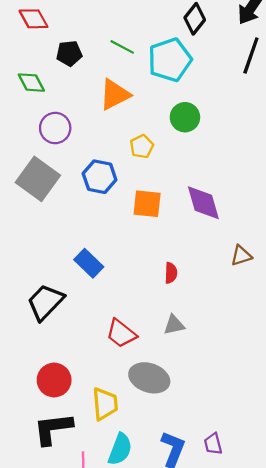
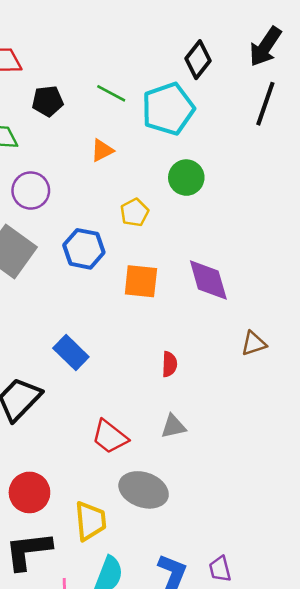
orange triangle: (115, 94) -> (102, 150), size x0.6

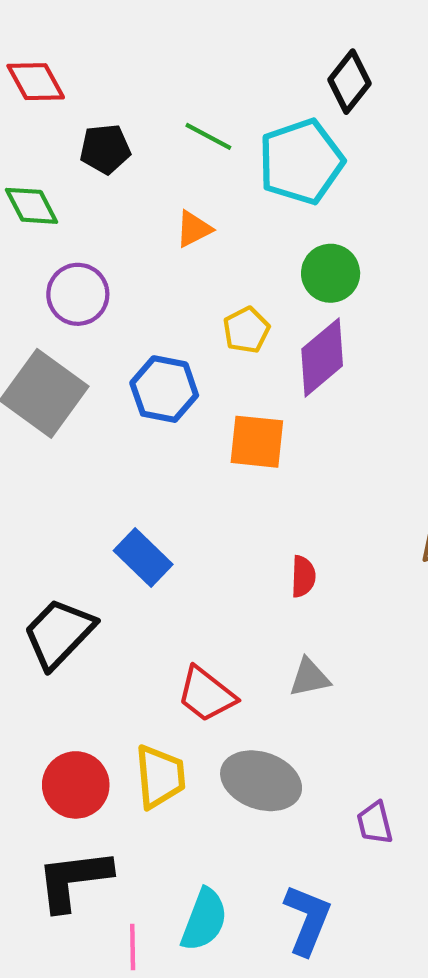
purple diamond: (208, 280) -> (322, 357), moved, turned 66
yellow trapezoid: (90, 521) -> (160, 777), moved
purple trapezoid: (220, 569) -> (375, 823), moved

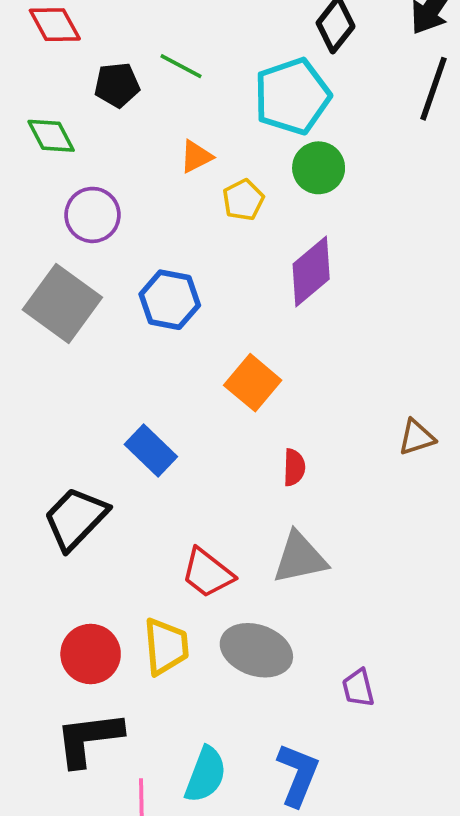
green line: (208, 136) -> (181, 66), moved
green circle: (331, 273) -> (319, 168), moved
yellow pentagon: (246, 330) -> (243, 200), moved
orange square: (257, 442) -> (253, 383), moved, turned 34
gray triangle: (309, 678) -> (300, 558), size x1.5

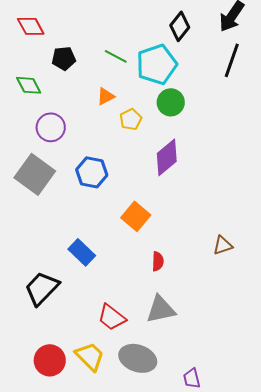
green line: (181, 66) -> (116, 56), moved
yellow trapezoid: (166, 646) -> (90, 356), turned -40

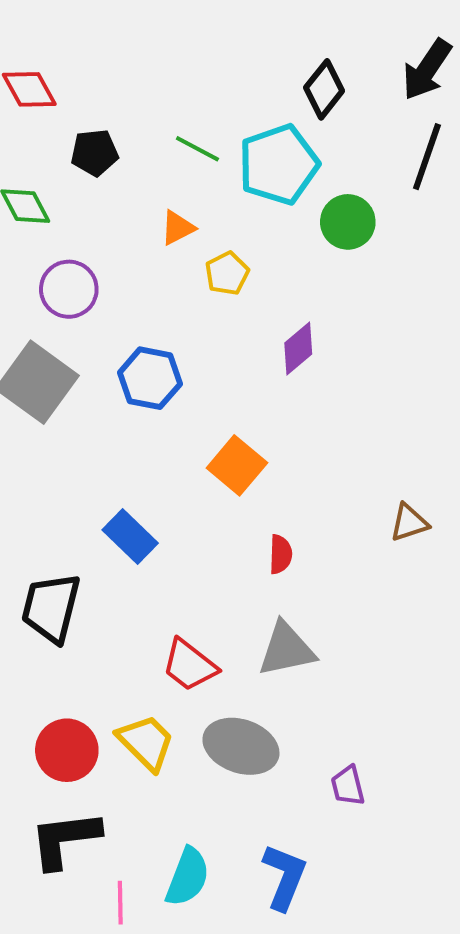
green circle: (171, 102) -> (348, 222), moved
purple diamond: (167, 157) -> (298, 349), size x0.7
black trapezoid: (42, 288) -> (51, 608), turned -30

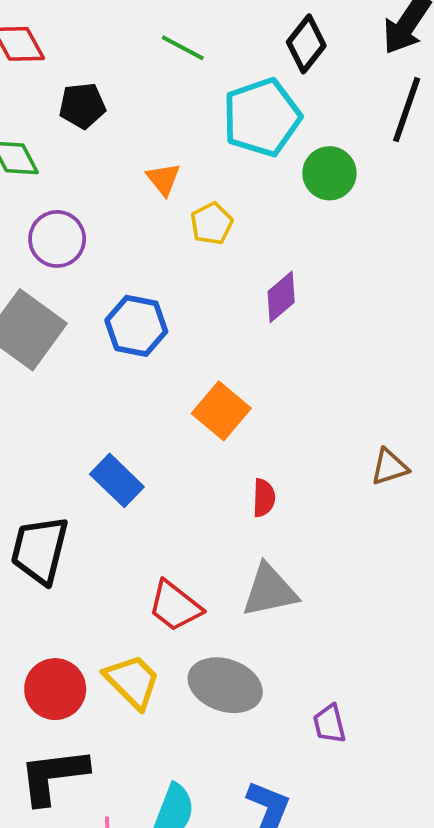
green line: (197, 149) -> (183, 48), moved
orange triangle: (178, 228) -> (163, 179), turned -42

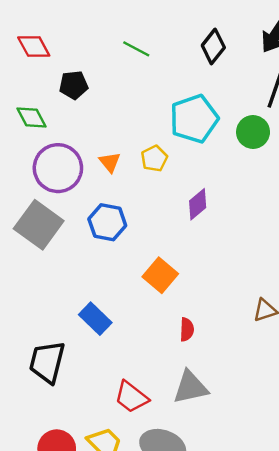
cyan pentagon: (262, 117) -> (194, 119), moved
green circle: (329, 173) -> (253, 132), moved
orange triangle: (163, 179) -> (110, 162), moved
purple circle: (57, 239) -> (58, 168), size x1.4

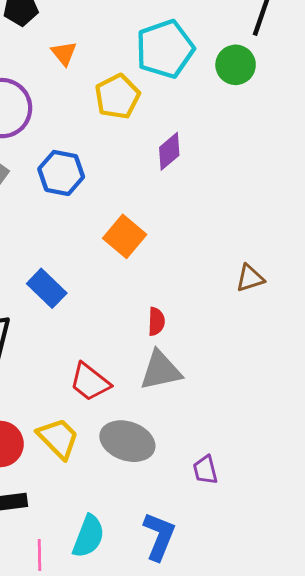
yellow pentagon: (154, 158) -> (117, 97), size x1.4
orange triangle: (110, 162) -> (64, 53), moved
red semicircle: (187, 329) -> (156, 321), moved

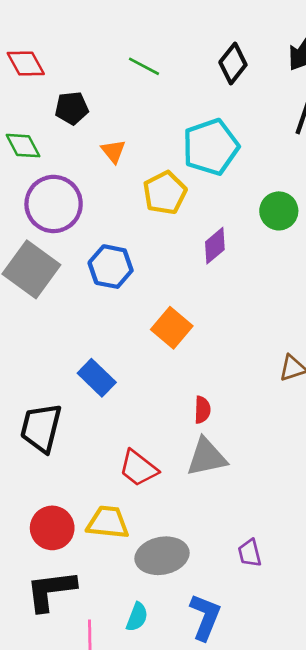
green circle: (236, 65) -> (279, 211), moved
yellow trapezoid: (58, 438) -> (108, 522), turned -39
gray ellipse: (127, 441) -> (162, 556), moved, turned -30
cyan semicircle: (89, 536) -> (137, 617), size x0.7

